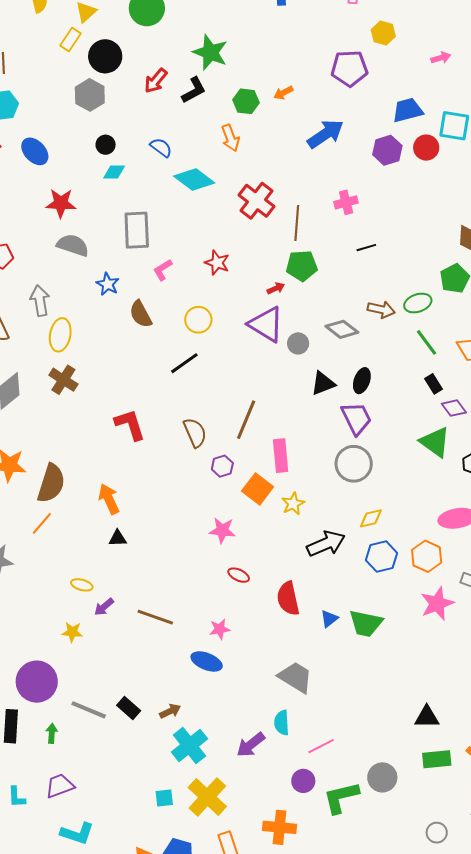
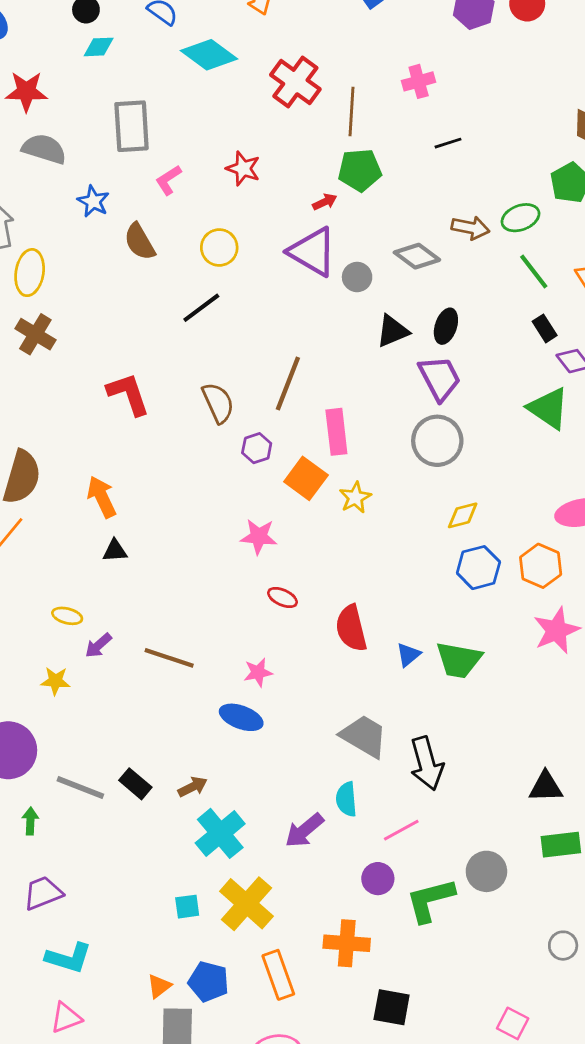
black arrow: (326, 544) -> (427, 763), moved, turned 99

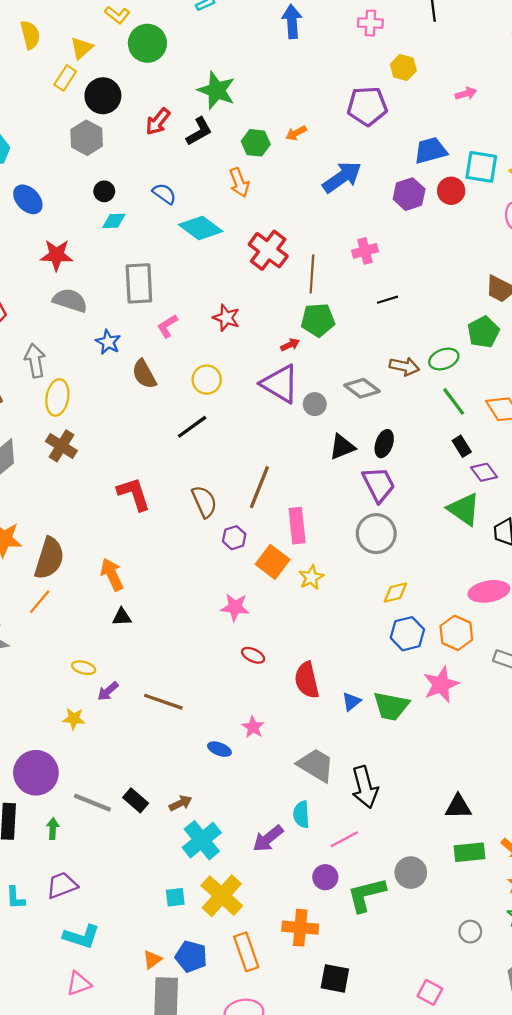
pink star: (557, 630) -> (441, 684), moved
pink star: (258, 672) -> (253, 727), moved, turned -30
blue ellipse: (241, 717) -> (219, 749), size x0.7

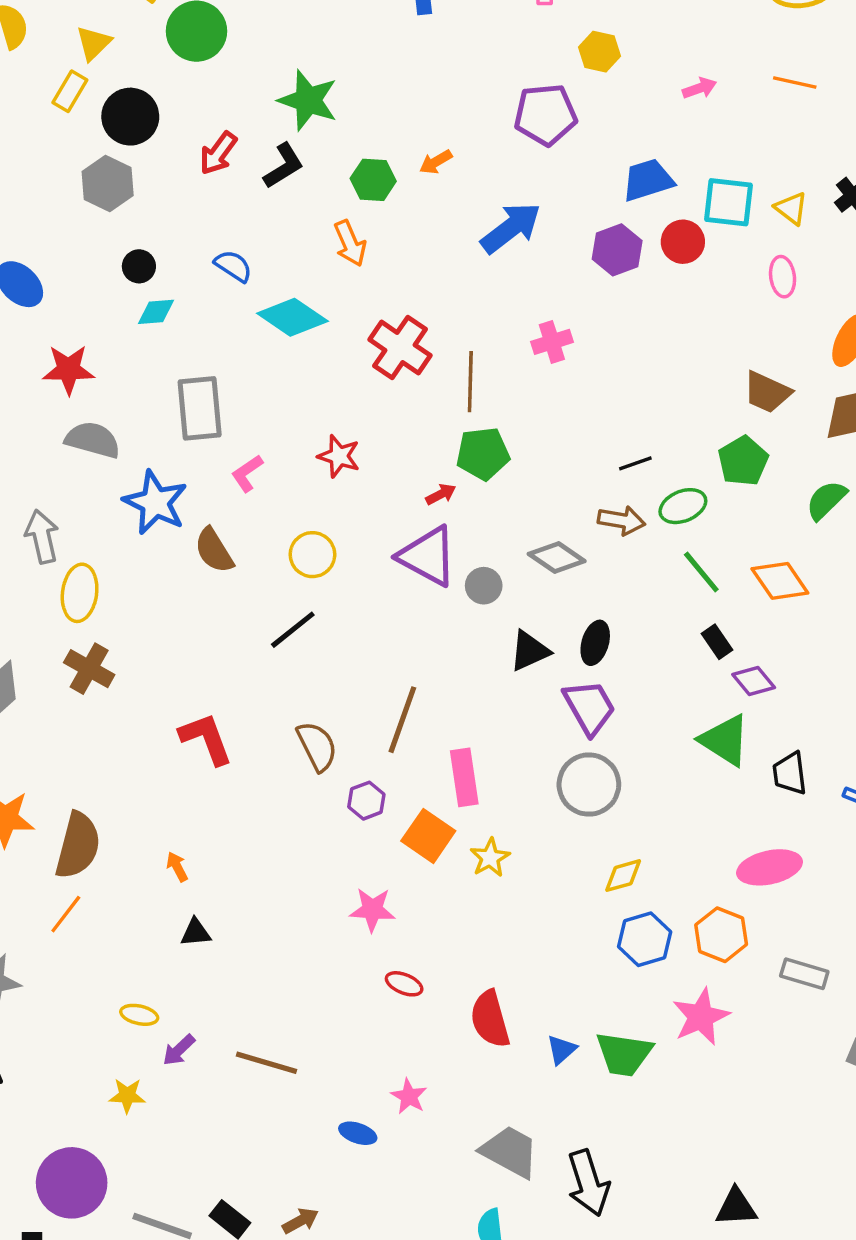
black line: (388, 300) -> (635, 463), moved
blue star: (108, 342) -> (155, 503), size x1.6
orange arrow: (112, 574) -> (177, 867), size x0.6

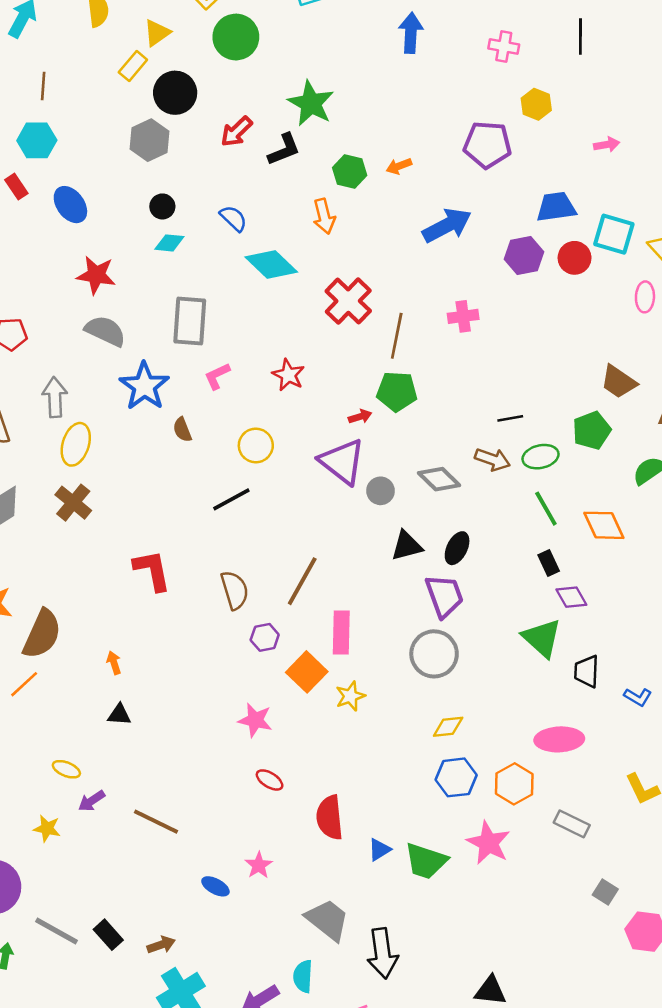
brown semicircle: (214, 550) -> (182, 430), size x0.7
pink star: (701, 1017) -> (488, 843), turned -30

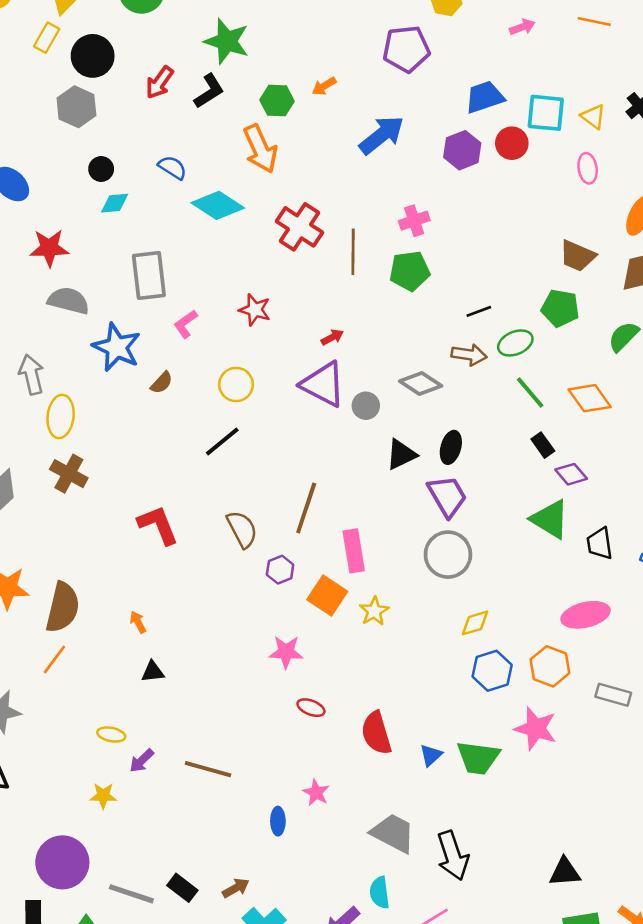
orange arrow: (324, 216) -> (260, 149), size x1.4
green pentagon: (397, 391) -> (410, 271), moved
brown semicircle: (182, 430) -> (162, 383), turned -105
green pentagon: (592, 430) -> (560, 308), turned -30
blue ellipse: (215, 886) -> (278, 821), turned 72

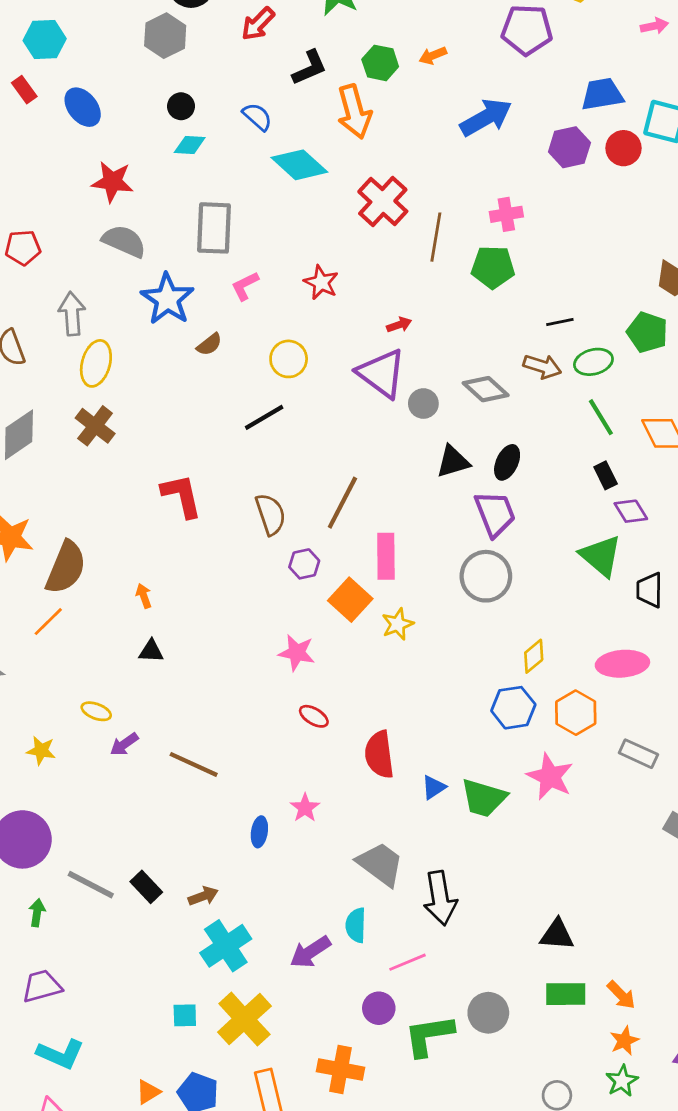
black L-shape: (209, 91) -> (310, 68), moved
yellow diamond: (475, 623) -> (534, 656), moved, turned -32
yellow star: (103, 796) -> (41, 751), moved

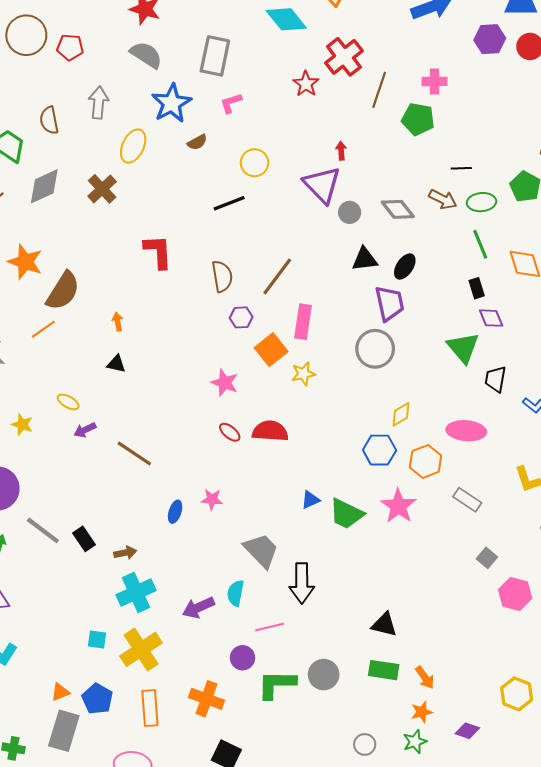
red star: (321, 282) -> (306, 84), moved
red arrow: (399, 325) -> (341, 151), turned -84
yellow ellipse: (96, 363) -> (133, 146), moved
red semicircle: (379, 755) -> (270, 431), moved, turned 92
pink star: (305, 808) -> (212, 499), turned 30

